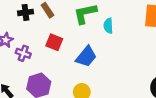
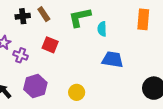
blue trapezoid: (86, 57) -> (113, 60), moved, turned -120

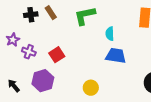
cyan semicircle: (102, 29) -> (110, 34), moved
red square: (50, 45) -> (57, 55), moved, turned 35
yellow circle: (77, 92) -> (91, 88), moved

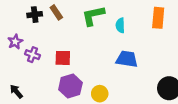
cyan semicircle: (110, 34) -> (120, 25), moved
red square: (57, 55) -> (63, 58), turned 35
purple hexagon: (43, 81) -> (70, 86), moved

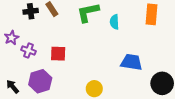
blue trapezoid: (127, 59) -> (131, 62), moved
purple hexagon: (70, 86) -> (40, 81), moved

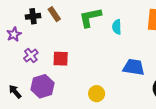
purple star: (12, 38) -> (14, 34), moved
purple cross: (29, 50) -> (31, 55), turned 32

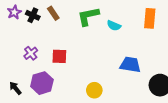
black cross: (33, 16) -> (33, 15), turned 32
cyan semicircle: (117, 27) -> (114, 26), turned -64
purple star: (14, 34) -> (14, 12), moved

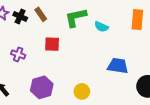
purple cross: (31, 53) -> (18, 54), turned -32
red square: (59, 56) -> (52, 44), moved
purple hexagon: (42, 83) -> (42, 87), moved

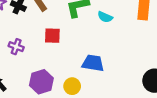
blue trapezoid: (118, 66) -> (93, 63), moved
yellow circle: (82, 91) -> (72, 86), moved

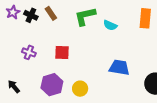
red square: (52, 36) -> (62, 52), moved
blue trapezoid: (93, 63) -> (119, 67), moved

